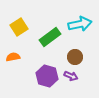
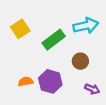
orange semicircle: (13, 57) -> (26, 81), moved
purple arrow: (71, 76) -> (92, 89), moved

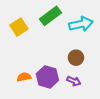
green rectangle: (54, 40) -> (51, 16), moved
purple arrow: (92, 89) -> (74, 81), moved

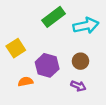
yellow square: (19, 27) -> (16, 48), moved
purple hexagon: (47, 77) -> (47, 65), moved

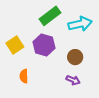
purple hexagon: (47, 65) -> (44, 45), moved
orange semicircle: (26, 82) -> (24, 76), turned -80

